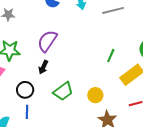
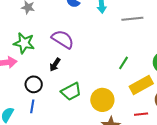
purple semicircle: (47, 41) -> (63, 39), turned 80
yellow circle: (95, 95) -> (102, 100), size x1.5

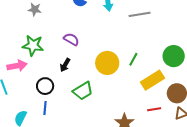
purple semicircle: (63, 39) -> (71, 39), size x0.7
yellow circle: (102, 100) -> (107, 63), moved

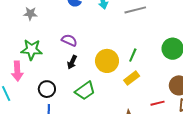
black arrow: (65, 65) -> (72, 62), moved
pink arrow: (17, 66) -> (17, 71), turned 102
yellow rectangle: (152, 80) -> (132, 78), moved, size x0.7

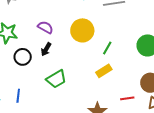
yellow circle: (107, 61) -> (82, 30), moved
black circle: (47, 89) -> (23, 57), moved

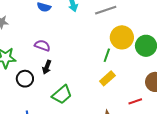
yellow circle: (82, 30) -> (122, 37), moved

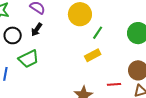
yellow circle: (122, 37) -> (80, 14), moved
green trapezoid: (62, 95) -> (29, 59), moved

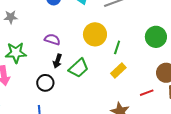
black circle: (13, 35) -> (45, 83), moved
green trapezoid: (29, 59) -> (79, 68), moved

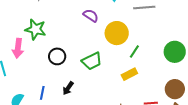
purple semicircle: (52, 39) -> (91, 16), moved
black arrow: (57, 61) -> (68, 88), moved
black circle: (45, 83) -> (57, 56), moved

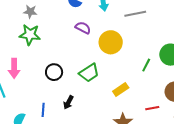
green star: (35, 29) -> (30, 35), moved
green line: (134, 52) -> (146, 65), moved
yellow rectangle: (129, 74) -> (121, 90), moved

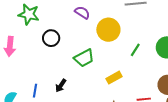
green line: (146, 65) -> (135, 50), moved
black circle: (54, 72) -> (51, 38), moved

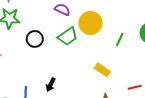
green trapezoid: (84, 58) -> (68, 36), moved
yellow rectangle: (114, 78) -> (102, 70), turned 70

